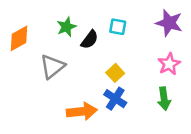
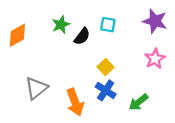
gray triangle: (52, 67) -> (36, 88), moved
green arrow: (164, 99) -> (138, 102), moved, turned 60
orange arrow: (82, 111) -> (75, 102), turned 76

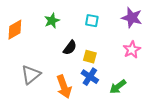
black semicircle: (82, 36) -> (70, 48), moved
yellow square: (106, 67) -> (90, 57), turned -32

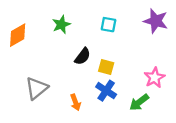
pink star: (132, 50) -> (154, 78), moved
orange arrow: (64, 87) -> (75, 102), size x0.6

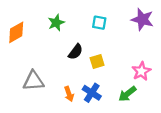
yellow square: (106, 67) -> (97, 62), turned -32
gray triangle: (37, 88) -> (33, 81), turned 35
blue cross: (106, 91) -> (92, 93), moved

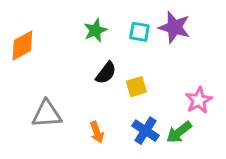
purple star: (142, 19) -> (174, 27), moved
green star: (56, 23) -> (95, 30), moved
blue cross: (92, 93) -> (146, 131), moved

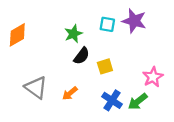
green star: (95, 30) -> (73, 34), moved
gray triangle: (47, 114) -> (36, 87), turned 40
orange arrow: (97, 132) -> (70, 93), moved, turned 70

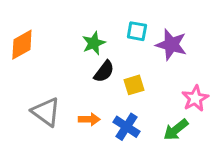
purple star: (134, 21) -> (171, 45), moved
orange arrow: (70, 93) -> (89, 119), turned -140
blue cross: (112, 100) -> (126, 127), moved

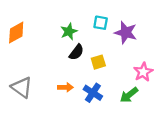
gray triangle: (46, 112) -> (22, 87), moved

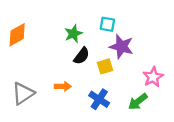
purple star: (126, 33) -> (121, 47), moved
gray triangle: (22, 87) -> (23, 93), turned 50
orange arrow: (65, 87) -> (63, 86), moved

